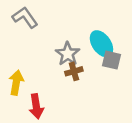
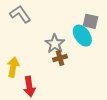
gray square: (111, 60) -> (90, 21), moved

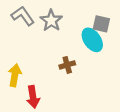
gray star: (55, 44) -> (51, 20), moved

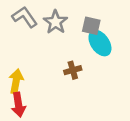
gray square: (101, 24) -> (91, 26), moved
red arrow: (33, 97) -> (18, 105), moved

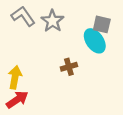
gray square: (91, 26) -> (102, 24), moved
red arrow: (18, 105) -> (17, 100), turned -115

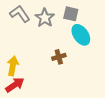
gray square: (102, 24) -> (71, 14), moved

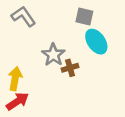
gray star: (45, 18) -> (53, 55), moved

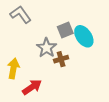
gray square: (84, 16) -> (65, 30), moved, turned -35
red arrow: (17, 101) -> (32, 87), moved

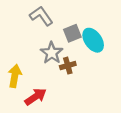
gray L-shape: (21, 15) -> (41, 16), moved

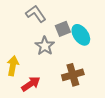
brown cross: (68, 66) -> (73, 75), moved, size x1.5

